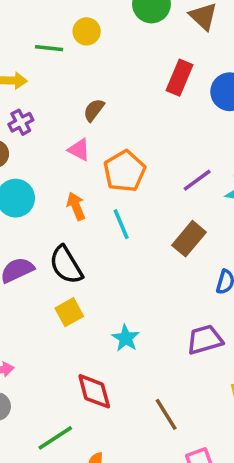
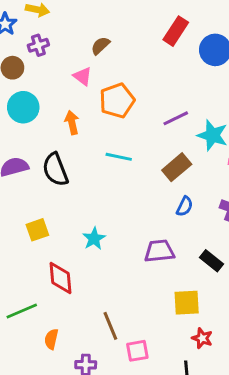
cyan line: (121, 224) -> (119, 157), moved, turned -65
brown rectangle: (189, 239) -> (177, 167), moved
yellow square: (69, 312) -> (37, 230), moved
brown line: (166, 414) -> (110, 326), moved

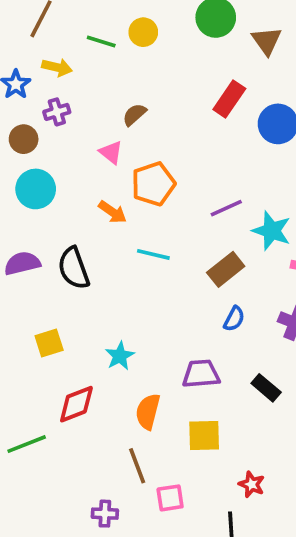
orange arrow: (72, 123) -> (112, 212), moved, turned 135
red diamond: (61, 278) -> (76, 404), turned 72
yellow square: (187, 303) -> (204, 436), moved
orange semicircle: (51, 339) -> (148, 411), moved, size x1.4

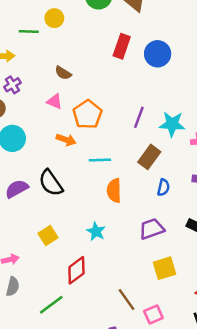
brown semicircle: (134, 115) -> (63, 73), turned -91
purple line: (226, 208) -> (139, 117), turned -30
orange semicircle: (148, 411) -> (114, 190), moved

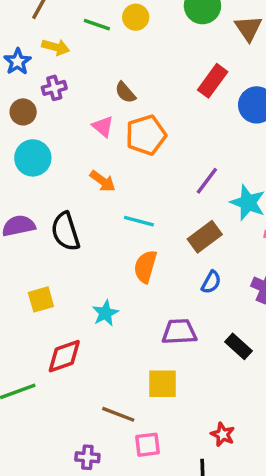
orange pentagon: (87, 114) -> (146, 135), moved
yellow square: (165, 268) -> (162, 384), moved
brown line: (126, 300) -> (118, 414), turned -50

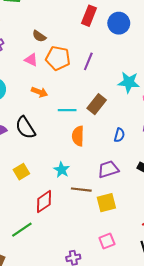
orange pentagon: (146, 135) -> (58, 58), turned -30
purple line: (207, 181) -> (88, 61), moved
brown rectangle: (205, 237) -> (97, 104), moved
brown line: (118, 414) -> (81, 190), moved

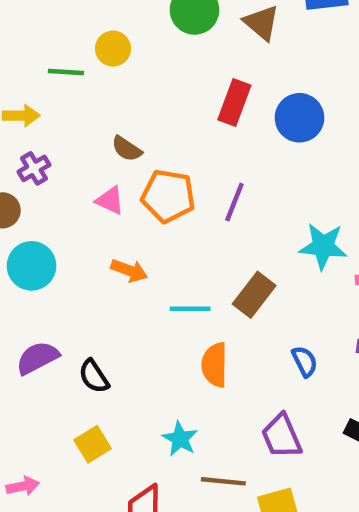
black semicircle: (25, 128) -> (94, 376), moved, size x0.7
blue semicircle: (119, 135) -> (305, 361), turned -40
purple trapezoid: (108, 169) -> (282, 436), turned -95

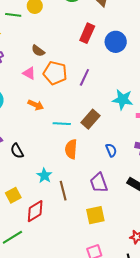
cyan star: (180, 439) -> (44, 176), moved
yellow square: (93, 444) -> (13, 195), moved
brown line: (223, 481) -> (63, 191), moved, turned 66

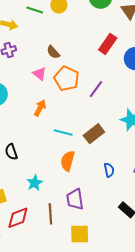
orange arrow: (36, 105) -> (40, 108), turned -98
purple trapezoid: (99, 183) -> (75, 199), moved
brown line: (63, 191) -> (50, 214), moved

